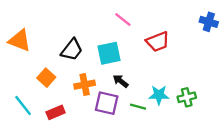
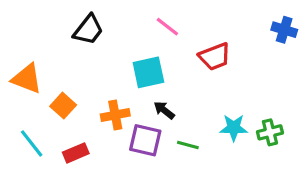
orange triangle: (20, 40) -> (27, 79), moved
black trapezoid: (72, 50) -> (88, 30), moved
cyan star: (159, 95) -> (234, 128), moved
green cross: (187, 97) -> (270, 132), moved

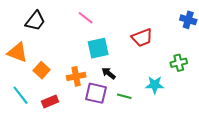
pink line: (167, 27) -> (86, 18), moved
black trapezoid: (88, 30) -> (35, 21), moved
green cross: (270, 132) -> (179, 63), moved

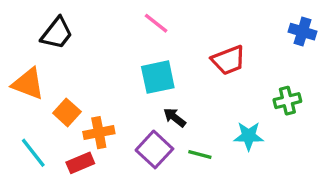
pink line: (86, 18) -> (156, 23), moved
orange cross: (76, 76) -> (99, 133), moved
purple square: (96, 93) -> (154, 149), turned 30

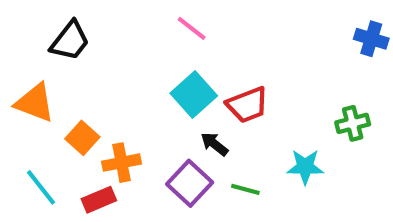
red trapezoid: (228, 60) -> (247, 105), moved
cyan square: (158, 77) -> (194, 94), turned -30

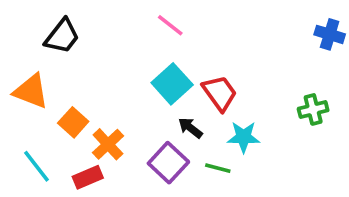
red trapezoid: (247, 105) -> (220, 93), turned -105
orange cross: (122, 163) -> (108, 144), turned -32
cyan star: (305, 167) -> (244, 137), moved

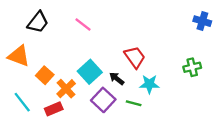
pink line: (170, 25) -> (83, 24), moved
cyan square: (172, 84) -> (90, 72), moved

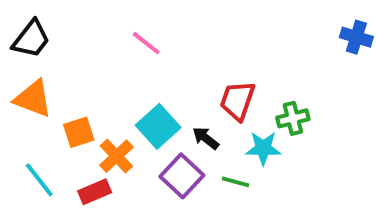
black trapezoid: (38, 22) -> (31, 39), moved
red trapezoid: (135, 57) -> (237, 101), turned -125
green cross: (192, 67) -> (293, 118), moved
orange square: (45, 75) -> (79, 132), turned 30

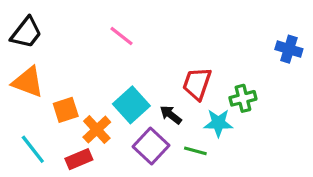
blue cross: (356, 37) -> (289, 49), moved

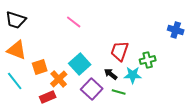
black trapezoid: (26, 33) -> (16, 20), turned 70
black arrow: (171, 115) -> (111, 74), moved
cyan line: (33, 149) -> (15, 81), moved

